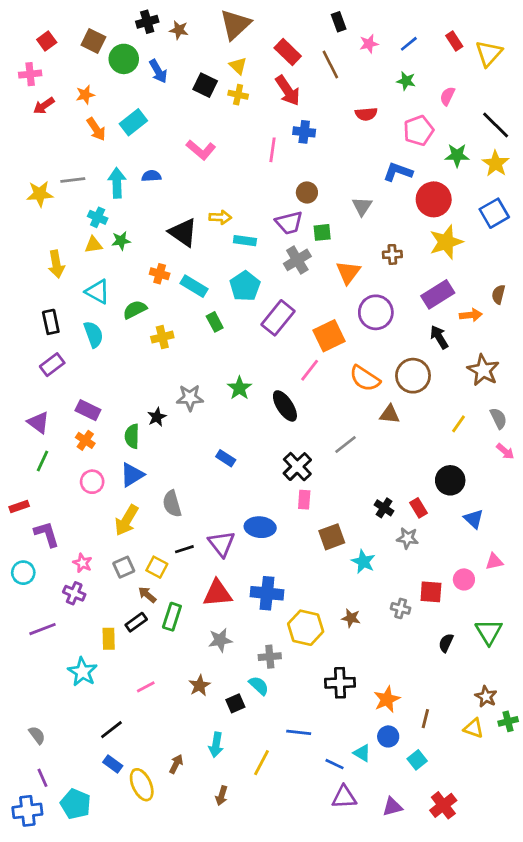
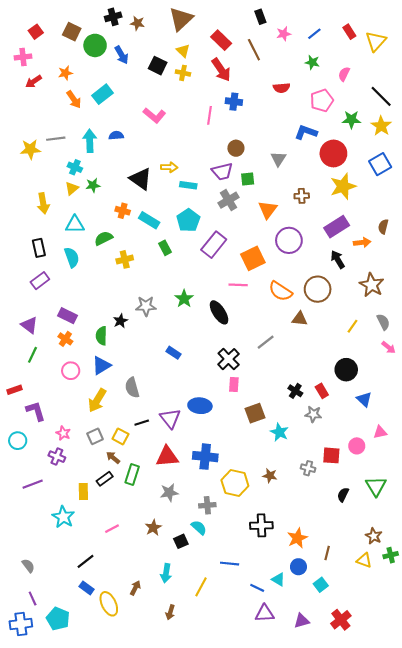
yellow triangle: (93, 245) -> (72, 188), turned -32
cyan triangle: (98, 292) -> (75, 224), turned -30
pink line: (310, 370) -> (238, 285), turned 54

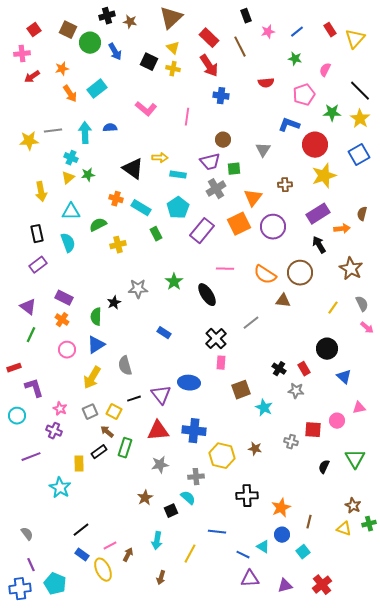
pink line: (209, 115) -> (187, 117), moved
orange square: (253, 258) -> (239, 224), moved
pink line: (112, 529) -> (110, 546), moved

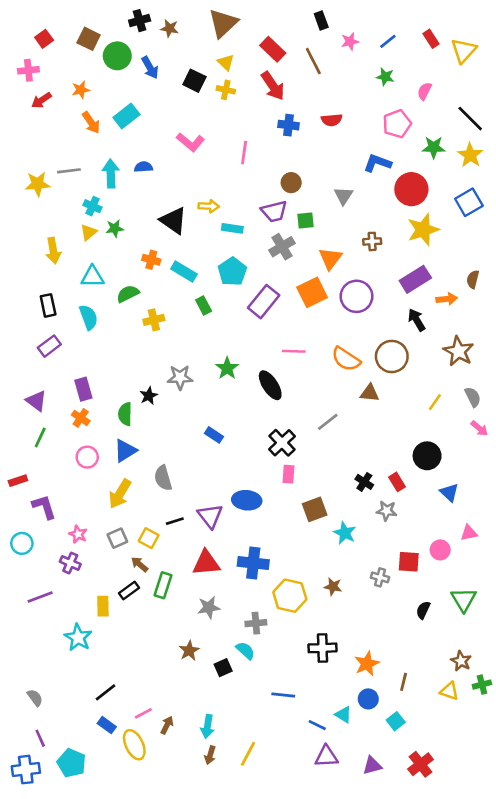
red semicircle: (266, 83) -> (332, 120), moved
purple rectangle: (64, 298) -> (83, 389), turned 48
cyan arrow: (157, 541) -> (207, 726), moved
yellow line: (190, 554) -> (248, 754), moved

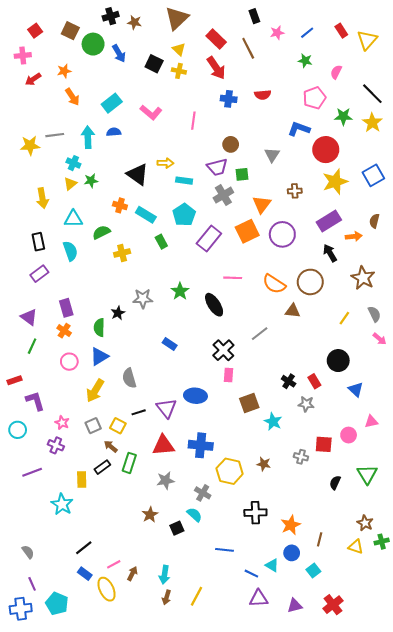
cyan rectangle: (126, 116) -> (112, 103), moved
blue square: (469, 202) -> (373, 175), moved
gray cross: (256, 623) -> (203, 493), turned 35

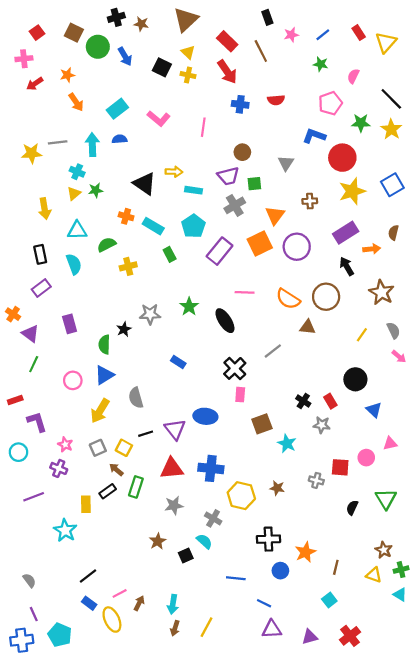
orange cross: (64, 331) -> (13, 314), moved
blue circle: (292, 553) -> (280, 571), moved
cyan triangle: (272, 565) -> (400, 595), moved

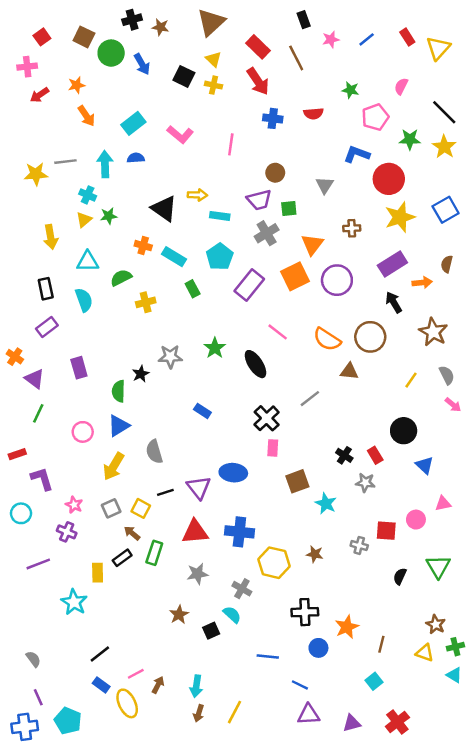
green star: (321, 64) -> (351, 90), moved
pink line: (245, 292) -> (278, 332), turned 36

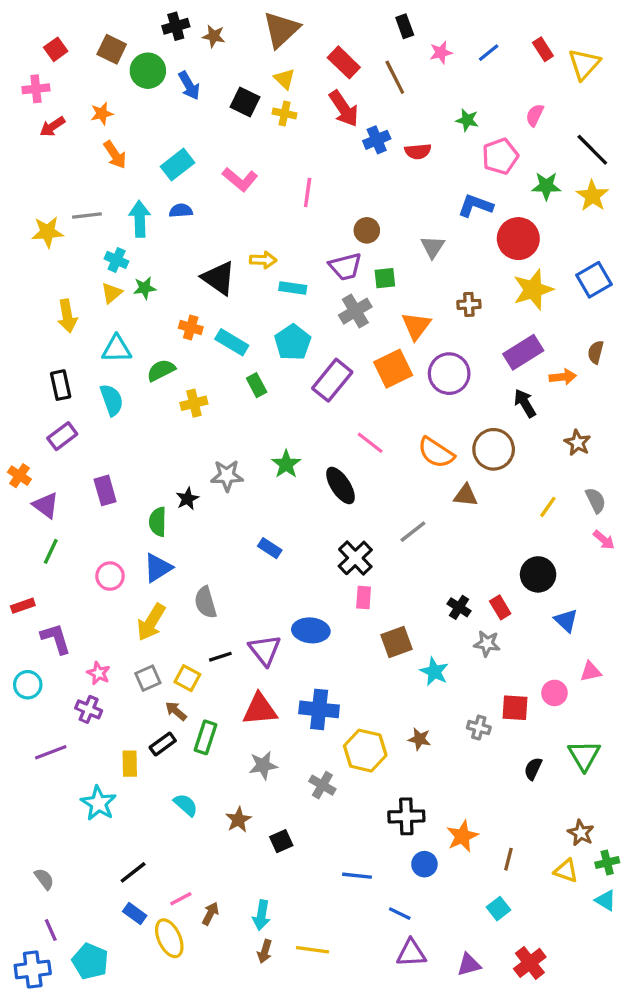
blue cross: (273, 118) -> (377, 140), moved, turned -30
brown star: (433, 332) -> (578, 443), size x0.7
cyan semicircle: (232, 615) -> (186, 805), moved
yellow line: (234, 712) -> (312, 950), turned 70

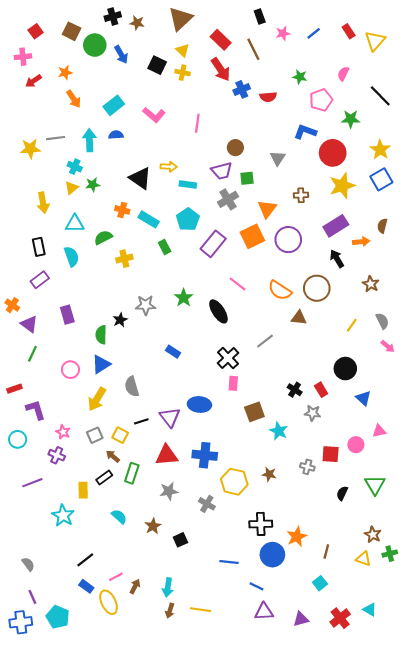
yellow star: (592, 196) -> (380, 150), moved
blue circle: (424, 864) -> (272, 555), size x1.5
cyan triangle: (606, 900) -> (370, 610), moved

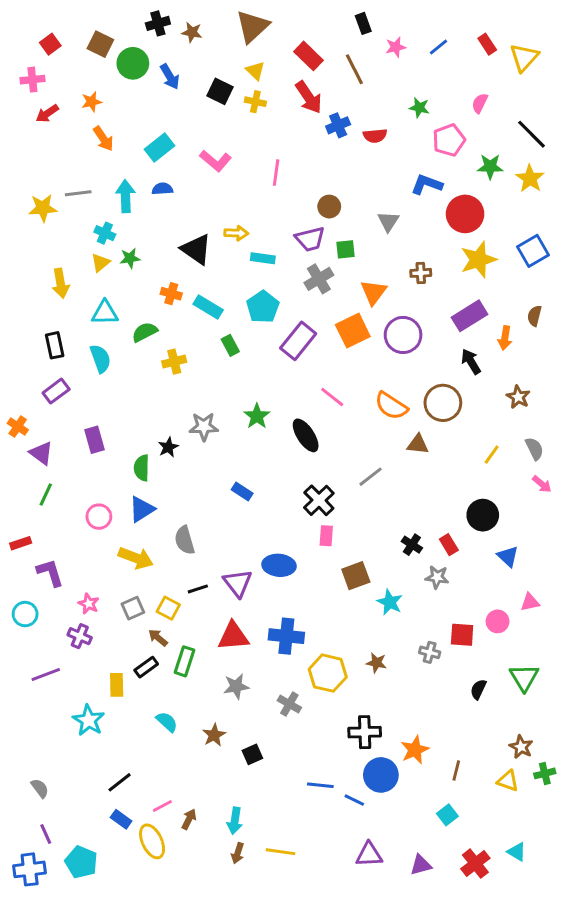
yellow star: (380, 150) -> (530, 178), moved
orange arrow: (361, 242) -> (505, 338), turned 105
yellow arrow: (97, 399) -> (136, 558), turned -100
blue line: (257, 586) -> (354, 800), moved

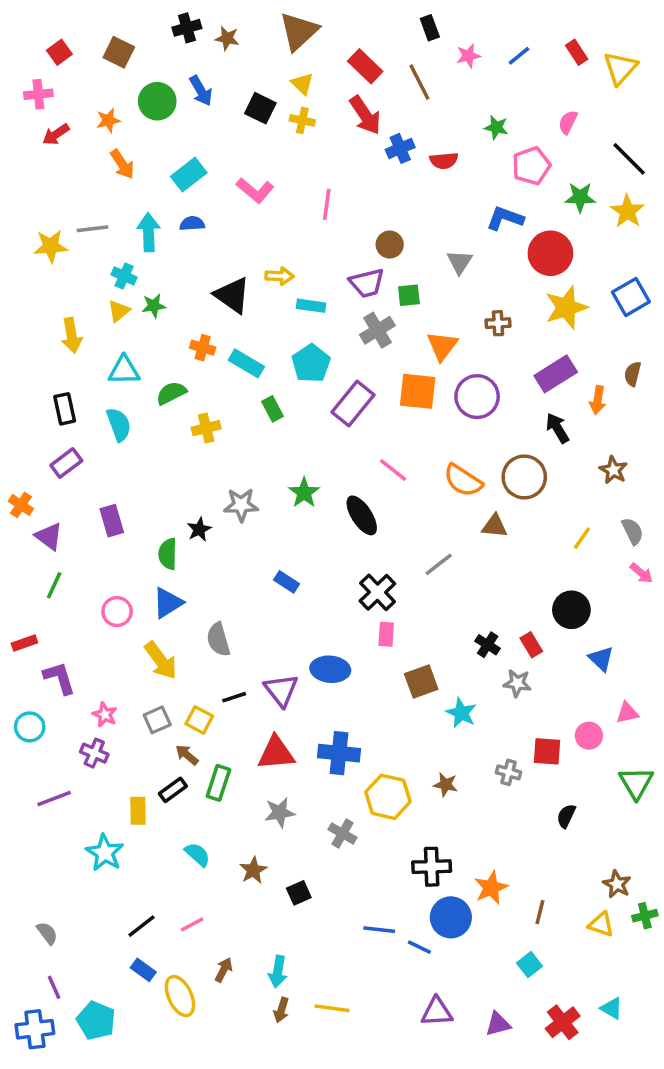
green circle: (133, 63) -> (157, 101), moved
orange square: (353, 331) -> (418, 391), turned 32
yellow arrow: (136, 558) -> (161, 660), turned 32
green triangle: (524, 678) -> (636, 783), moved
pink line: (162, 806) -> (192, 924), moved

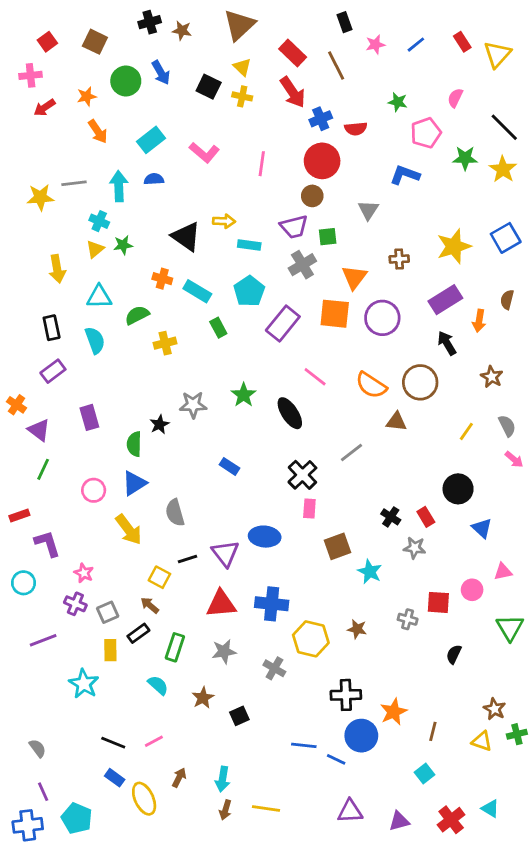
red circle: (550, 253) -> (322, 161), moved
gray square: (157, 720) -> (108, 612), moved
green rectangle: (218, 783) -> (175, 647), moved
black line: (142, 926) -> (113, 743), turned 60

